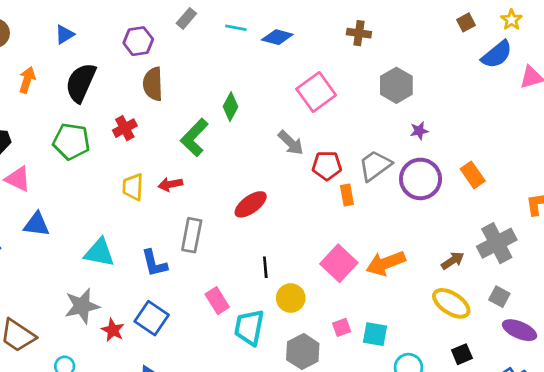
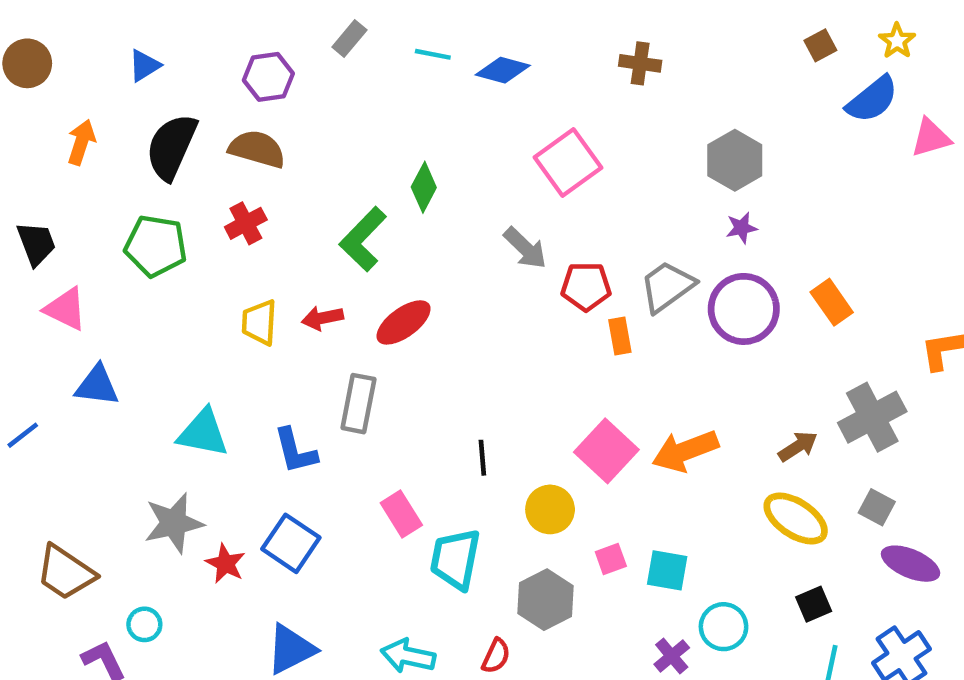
brown semicircle: (153, 84) -> (257, 149), moved, turned 108
gray hexagon: (396, 85) -> (735, 160), moved
red ellipse: (251, 204) -> (404, 322), moved
yellow circle: (291, 298) -> (550, 509), moved

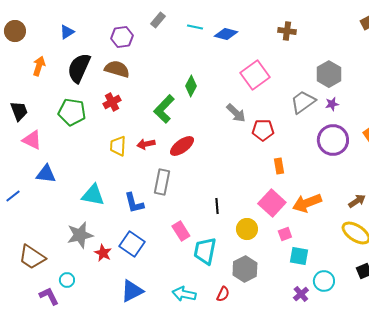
gray trapezoid: (667, 286) -> (303, 102), moved
orange rectangle: (620, 336) -> (279, 166), moved
pink square: (611, 559) -> (285, 234), moved

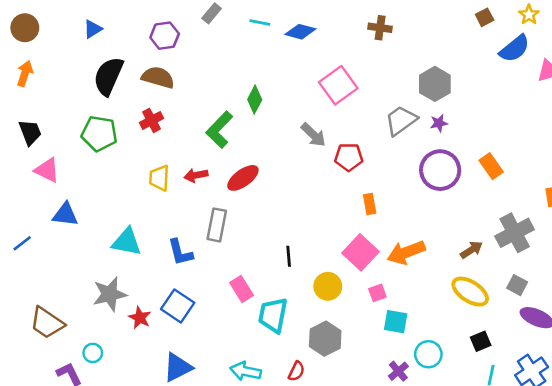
orange arrow: (39, 66) -> (25, 73), moved

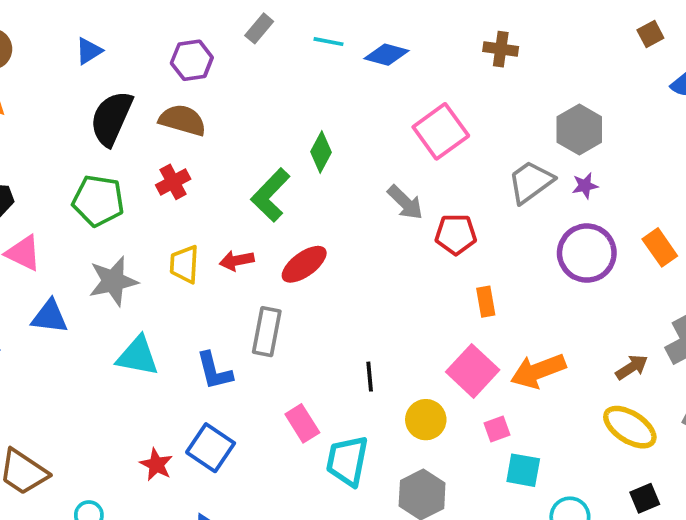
gray star: (110, 294) -> (113, 281), moved

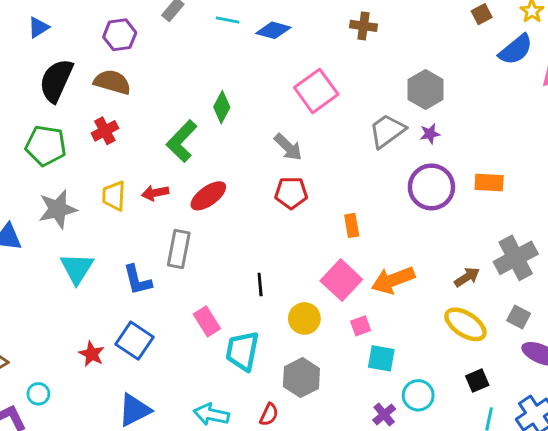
red pentagon: (456, 234) -> (291, 193), moved
orange rectangle: (660, 247) -> (489, 183), turned -52
cyan triangle: (138, 356) -> (77, 268), turned 51

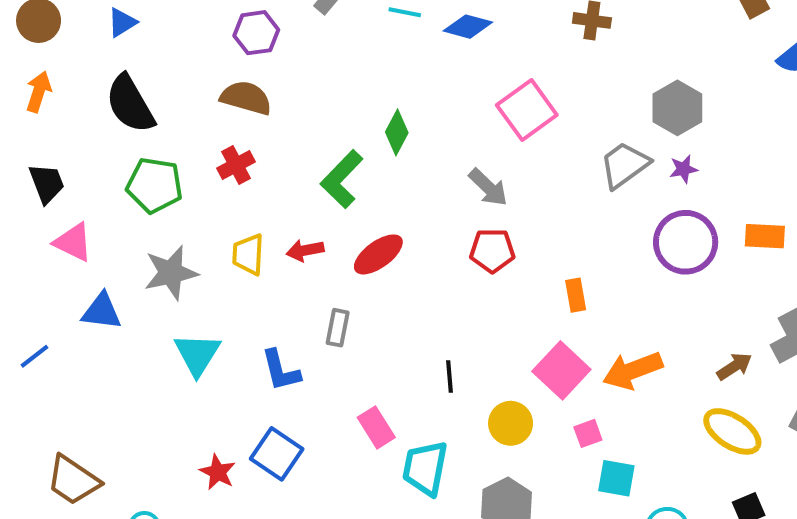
blue triangle: (38, 27) -> (122, 23), moved
black semicircle: (56, 81) -> (130, 104), moved, turned -54
gray rectangle: (179, 249) -> (338, 328), size x0.7

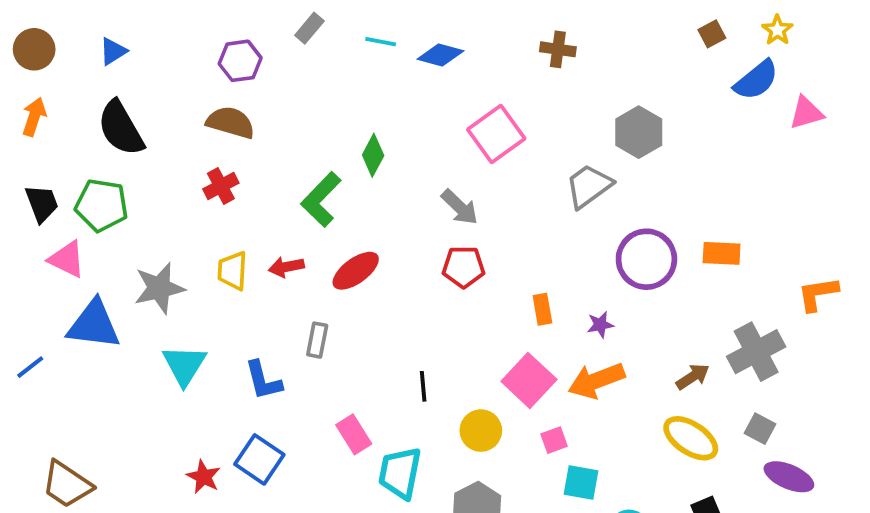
purple star: (684, 169) -> (600, 325), moved
green pentagon: (155, 185) -> (102, 205), moved
blue triangle: (102, 311) -> (94, 325), size x1.4

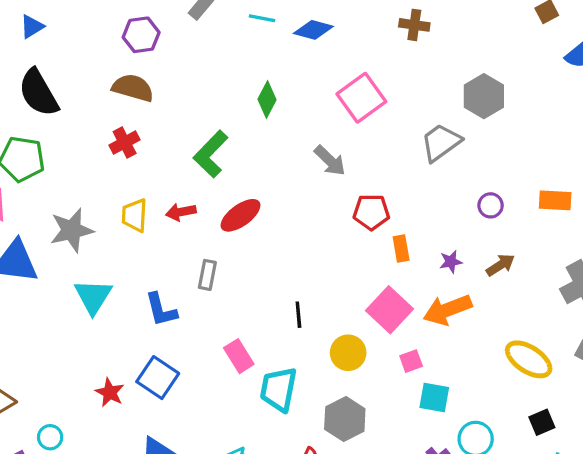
green diamond: (373, 155) -> (267, 99), moved
purple circle: (646, 259) -> (491, 205), size x0.5
red pentagon: (464, 267) -> (371, 212), moved
brown arrow: (693, 377) -> (500, 265), moved

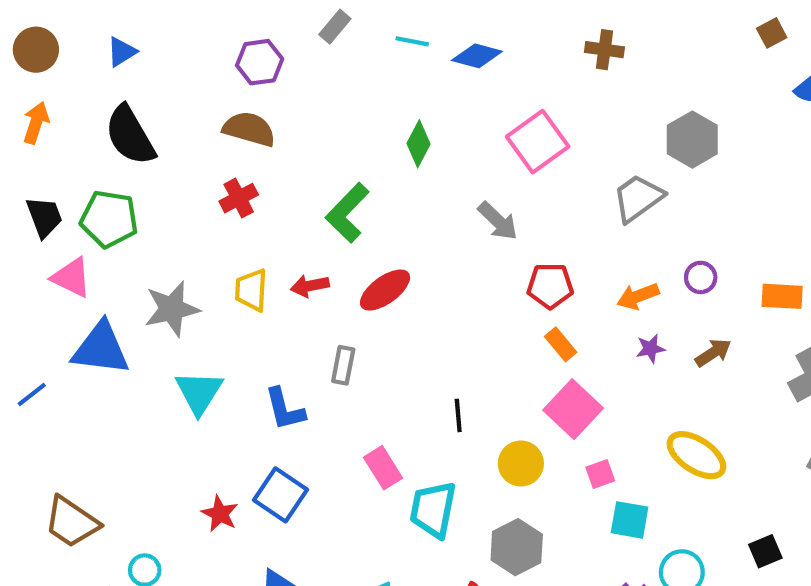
orange rectangle: (555, 200) -> (782, 296), moved
orange rectangle: (401, 248) -> (561, 344), moved, turned -30
orange arrow: (447, 310) -> (638, 296), moved, size x0.7
yellow ellipse: (529, 359) -> (696, 455), moved

